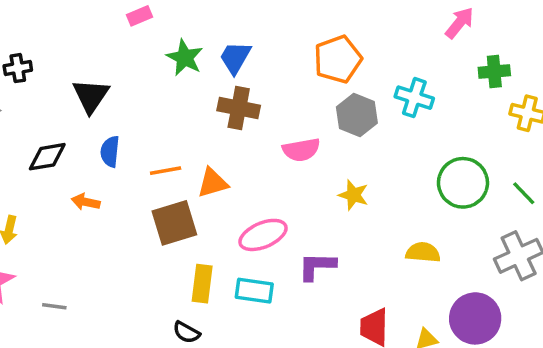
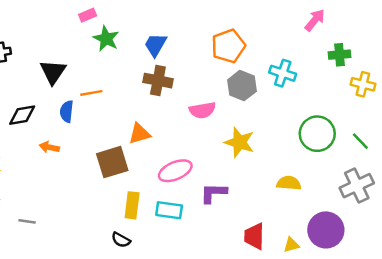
green star: (185, 58) -> (106, 39), moved
orange line: (166, 171) -> (91, 93), moved
yellow star: (353, 195) -> (239, 142), size x1.4

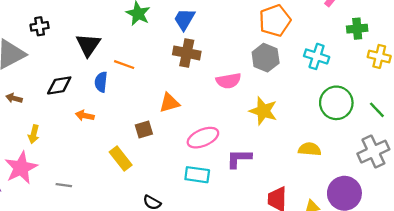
orange pentagon: (228, 46) -> (275, 21), moved
cyan cross: (283, 73) -> (317, 56), moved
orange line: (91, 93) -> (124, 65), turned 30
brown square: (112, 162) -> (144, 129), size x0.6
yellow rectangle: (132, 205) -> (121, 158), moved, turned -45

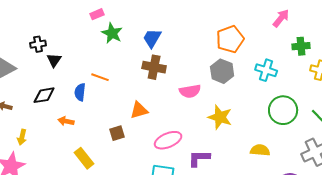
black cross: (40, 26) -> (38, 44), moved
black triangle: (88, 45) -> (54, 60), moved, size x0.7
yellow rectangle: (121, 158) -> (84, 158), moved

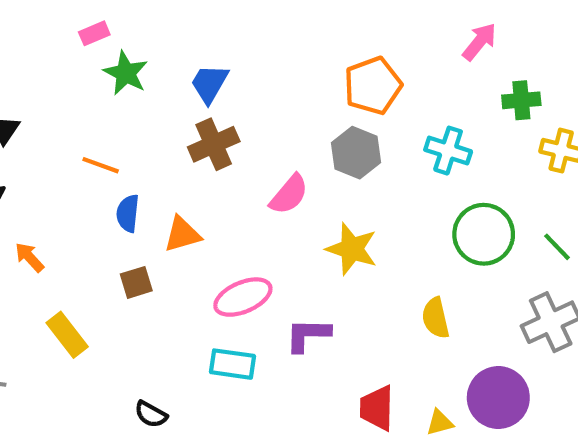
brown cross: (154, 67) -> (214, 144), turned -35
pink semicircle: (190, 91) -> (289, 194), turned -40
blue semicircle: (80, 92) -> (128, 213), moved
orange arrow: (66, 121) -> (29, 257), turned 35
yellow semicircle: (260, 150) -> (436, 318), turned -108

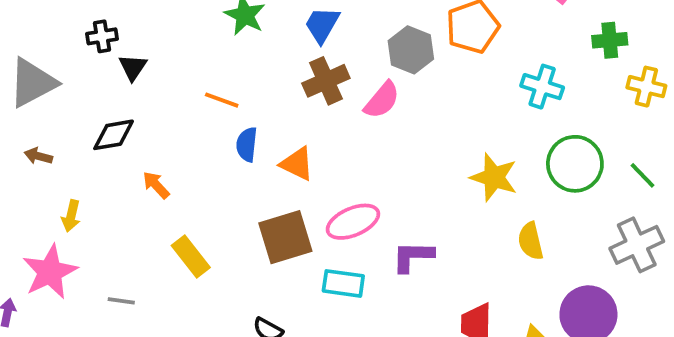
gray hexagon: (356, 153) -> (411, 50), moved
pink semicircle: (289, 194) -> (382, 100), moved
orange triangle: (182, 234) -> (297, 164), turned 42
yellow star: (352, 249) -> (494, 177), moved
brown square: (136, 282) -> (285, 237), moved, size x1.8

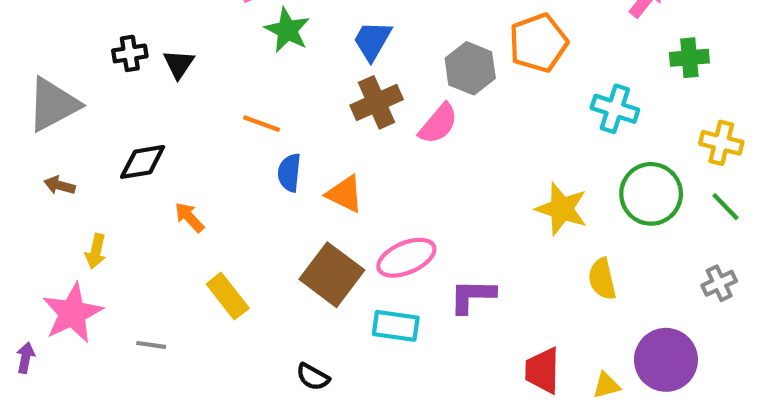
black triangle: (133, 67) -> (179, 64), moved
yellow cross: (646, 87) -> (721, 143), moved
brown square: (285, 237) -> (332, 275), turned -36
gray cross: (637, 245) -> (719, 283), size x0.6

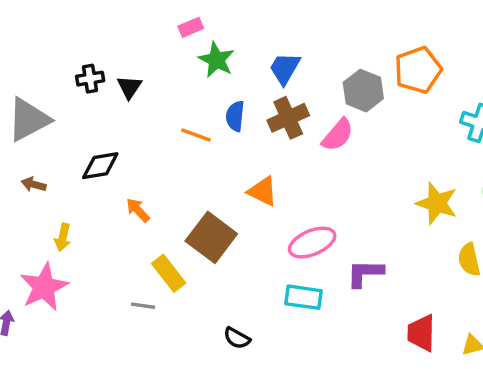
blue semicircle: (289, 173) -> (235, 116), moved
brown square: (332, 275) -> (211, 237), moved
gray line: (151, 345) -> (143, 306), moved

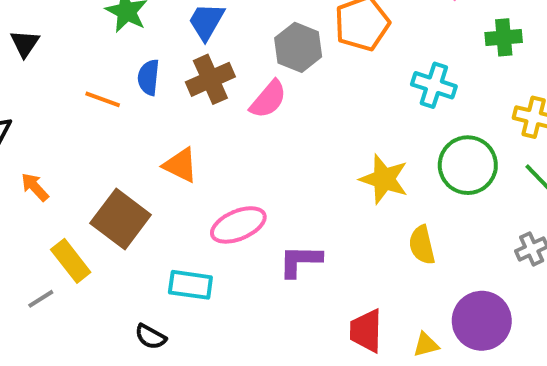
cyan rectangle: (304, 297) -> (190, 285), moved
gray line: (143, 306) -> (41, 299), turned -40

